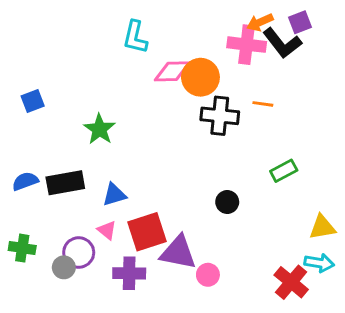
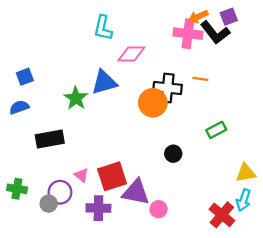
orange circle: (200, 77) -> (153, 103), moved
blue semicircle: (25, 181) -> (19, 107), moved
blue triangle: (114, 195) -> (104, 82), moved, size x1.4
cyan arrow: (319, 263) -> (243, 200), turned 100

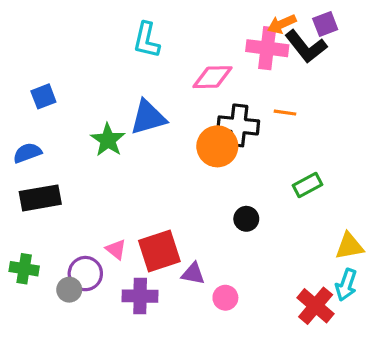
pink diamond: (131, 54) -> (213, 77), moved
blue square: (25, 77) -> (43, 96), moved
black rectangle: (50, 139) -> (40, 198), moved
purple triangle: (136, 192) -> (193, 274), size x0.6

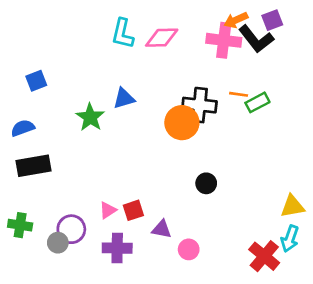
pink diamond: (213, 77) -> (162, 38), moved
blue triangle: (148, 117) -> (124, 98), size x0.7
green rectangle: (307, 185) -> (257, 102), moved
pink triangle: (116, 249) -> (108, 210), moved, turned 48
red square: (159, 251) -> (133, 210), size x0.6

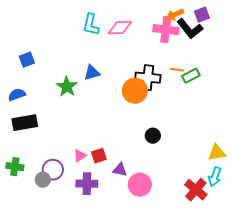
pink circle: (189, 249) -> (140, 185), size x1.5

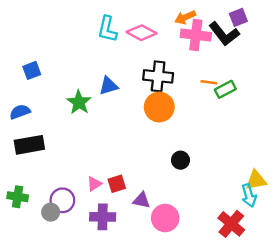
orange arrow: (175, 15) -> (185, 17), moved
pink diamond: (120, 28) -> (142, 33), turned 30
black cross: (148, 78) -> (158, 76), moved
cyan arrow: (215, 177) -> (249, 196), moved, turned -36

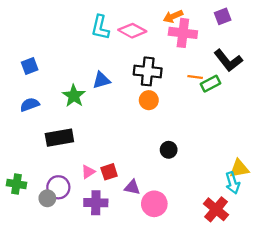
black L-shape: (224, 34) -> (228, 60), moved
orange circle: (159, 107) -> (149, 100), size x0.7
blue semicircle: (20, 112) -> (30, 105), moved
black rectangle: (29, 145) -> (59, 138), moved

